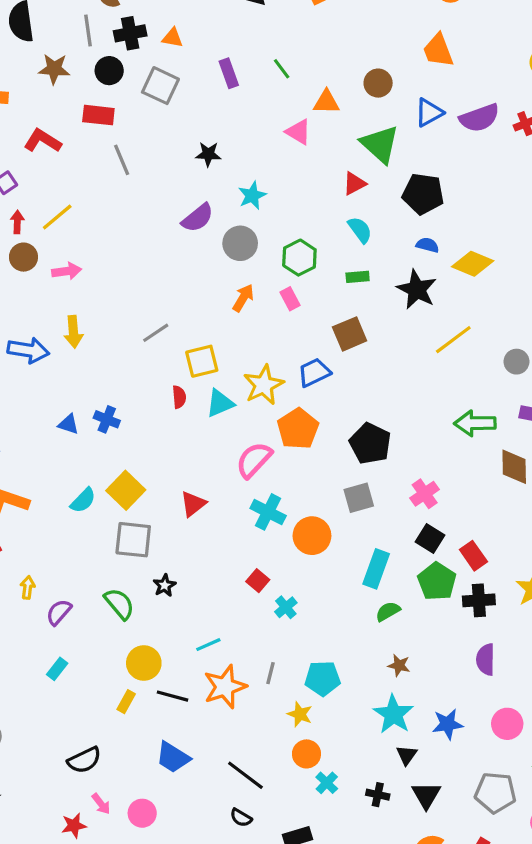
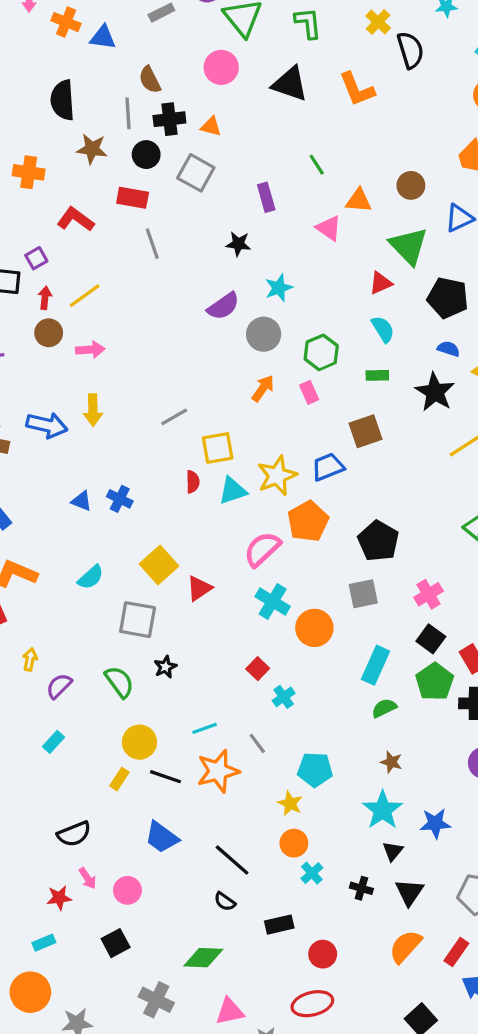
purple rectangle: (229, 73) -> (266, 197), moved
yellow square: (126, 490) -> (159, 565), moved
gray line: (271, 673) -> (257, 743), moved, turned -55

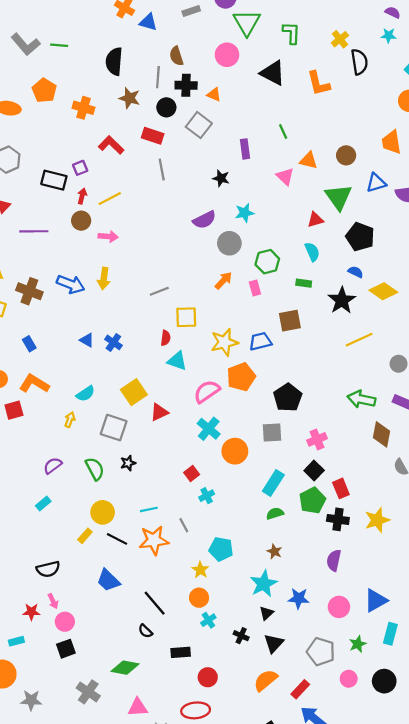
cyan triangle: (233, 491) -> (177, 361), moved, turned 30
yellow arrow: (30, 659) -> (70, 420), moved
pink circle: (127, 890) -> (65, 622), moved

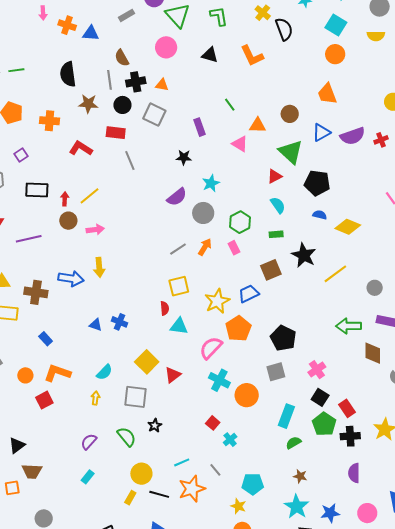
black triangle: (273, 73) -> (210, 55), size x0.7
purple square: (80, 168) -> (21, 155), moved
gray line: (159, 291) -> (178, 249), moved
black star: (342, 300) -> (304, 255), moved

